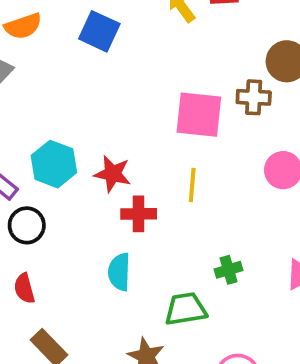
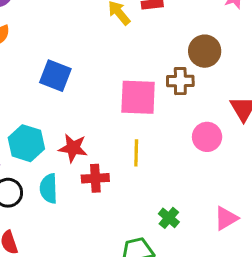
blue square: (99, 31) -> (55, 76), moved
green cross: (228, 270) -> (169, 218), turned -30
cyan semicircle: (119, 272) -> (49, 188), moved

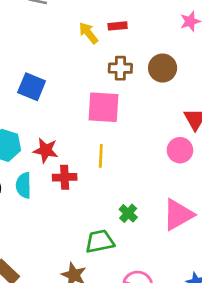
brown cross: (180, 81) -> (120, 68), moved
pink circle: (207, 137) -> (180, 150), moved
pink triangle: (226, 218) -> (178, 215), size x1.5

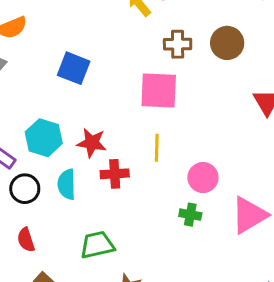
pink circle: (180, 150) -> (203, 178), moved
green cross: (128, 213) -> (190, 215), turned -30
green trapezoid: (100, 241) -> (97, 245), moved

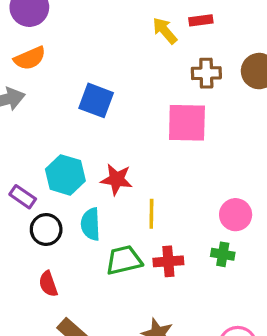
yellow line: (157, 148) -> (151, 214), moved
red cross: (115, 174) -> (168, 261), moved
green trapezoid: (97, 245) -> (124, 260), moved

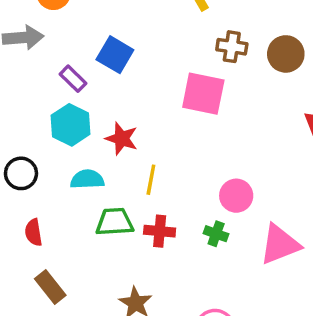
purple rectangle: (23, 197) -> (73, 79), moved
cyan semicircle: (91, 224) -> (87, 179), turned 80
black circle: (46, 229) -> (21, 173), moved

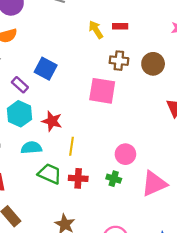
green trapezoid: (115, 222) -> (50, 174), turned 30

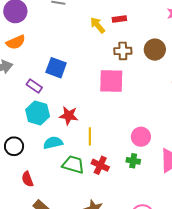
red cross: (78, 178) -> (100, 165), turned 30

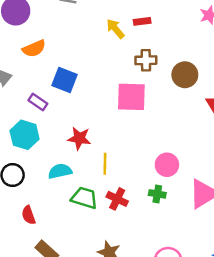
orange semicircle: (16, 42) -> (34, 49), moved
brown circle: (155, 50) -> (185, 75), moved
cyan hexagon: (38, 113) -> (25, 135), moved

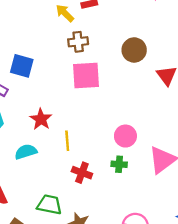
brown cross: (146, 60) -> (78, 42), moved
red star: (79, 138) -> (41, 119), turned 30
green trapezoid: (84, 198) -> (49, 205), moved

